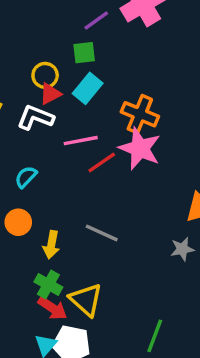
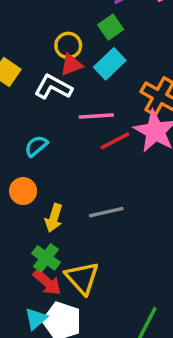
green square: (84, 53) -> (111, 27), turned -35
gray line: (102, 233) -> (106, 212), turned -44

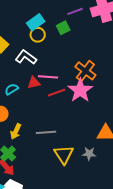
cyan rectangle: (110, 64) -> (36, 22), moved
red triangle: (71, 65) -> (34, 83), moved
yellow triangle: (82, 278) -> (64, 155), moved

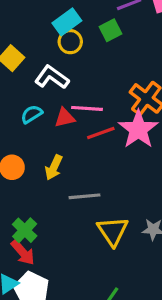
cyan semicircle: (12, 89) -> (32, 114), moved
yellow arrow: (16, 131) -> (54, 167), moved

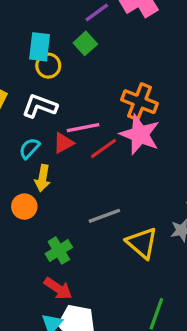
cyan rectangle: (67, 22) -> (40, 47), turned -32
yellow arrow: (54, 167) -> (43, 178), moved
green cross: (25, 230) -> (59, 251), moved, turned 30

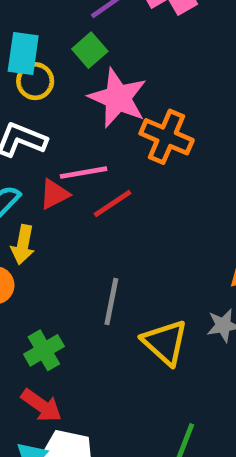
pink star: (140, 135) -> (118, 98), moved
gray line: (104, 216) -> (111, 302), turned -60

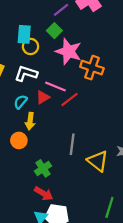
pink line: (84, 173) -> (55, 86), turned 36

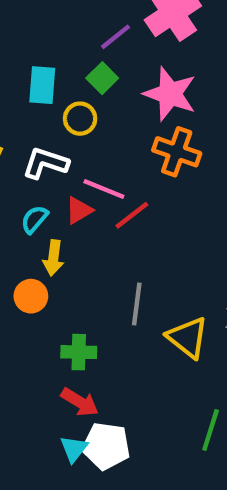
yellow circle: (30, 46) -> (80, 119), moved
pink star: (69, 51) -> (170, 94), moved
green cross: (43, 168) -> (79, 352), turned 35

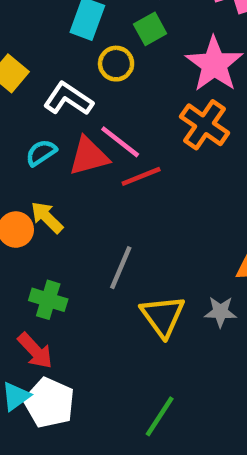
red triangle: (79, 210) -> (89, 156), size x1.4
yellow arrow: (53, 258) -> (47, 217), moved, turned 112

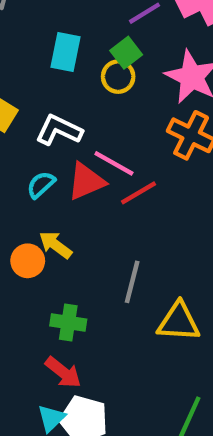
yellow circle: (116, 64) -> (118, 77), moved
yellow triangle: (163, 316) -> (179, 322), turned -42

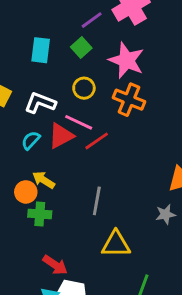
yellow circle: (118, 77) -> (84, 88), moved
green cross: (68, 322) -> (40, 214), moved
yellow triangle: (179, 322) -> (116, 244), moved

